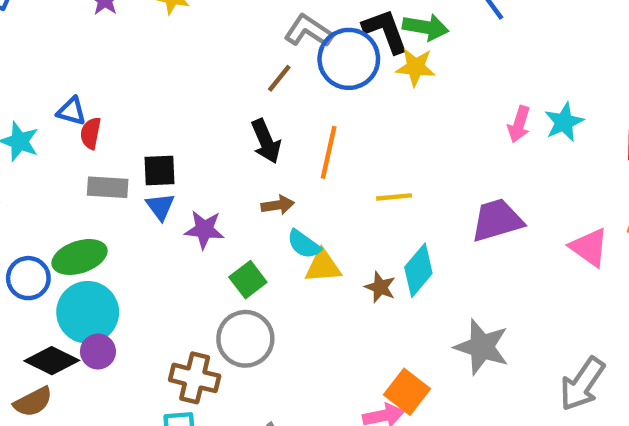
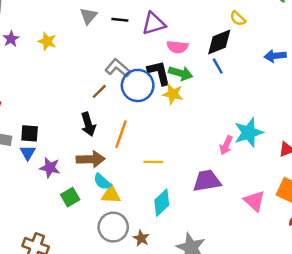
cyan star: (564, 122) -> (249, 133), size x1.4
pink arrow: (519, 124) -> (226, 145), moved
brown arrow: (278, 205) -> (91, 159), size x1.6
brown star: (380, 287) -> (141, 238), moved
gray circle: (245, 339) -> (113, 227), moved

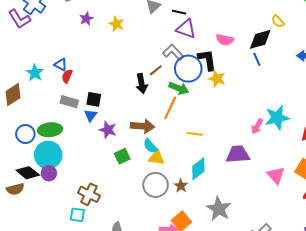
purple triangle: (154, 24) -> (186, 29), moved, turned 30
green arrow: (181, 73) -> (179, 88), moved
black arrow: (88, 124) -> (142, 84), moved
brown star: (141, 238) -> (181, 186), moved

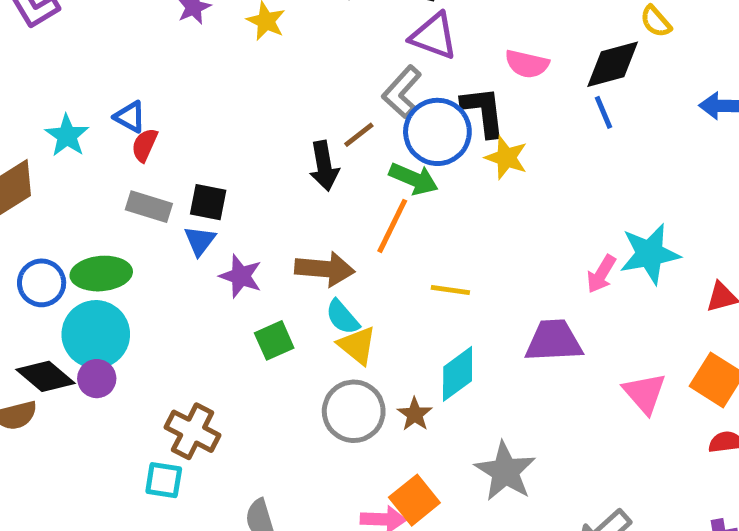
gray L-shape: (173, 52) -> (402, 92), turned -95
yellow triangle: (157, 158) -> (357, 345), turned 30

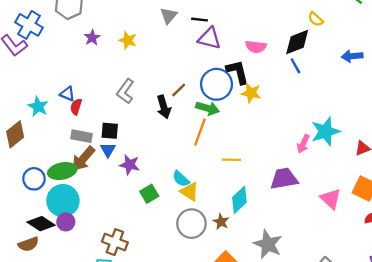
gray L-shape: (402, 92) -> (125, 91), moved
brown arrow: (325, 269) -> (83, 159), moved, turned 132

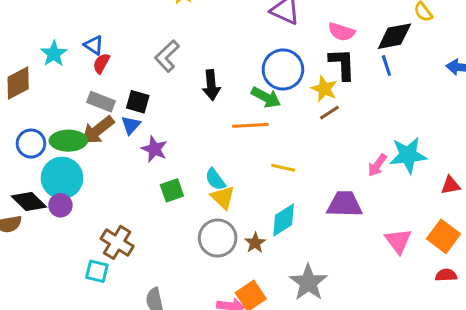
black L-shape: (238, 72) -> (342, 64), moved
brown line: (179, 90) -> (329, 113), moved
orange line: (200, 132) -> (250, 125), turned 56

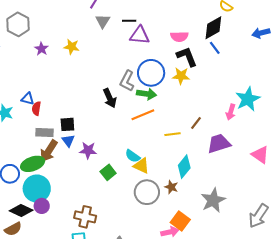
gray L-shape: (167, 56) -> (127, 81), moved
brown line: (329, 113) -> (196, 123), moved
gray star: (308, 283) -> (213, 200), turned 30

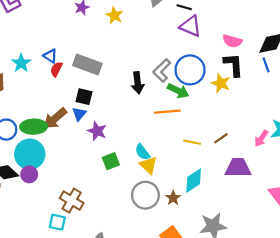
gray rectangle: (44, 132) -> (87, 64), moved, size x1.4

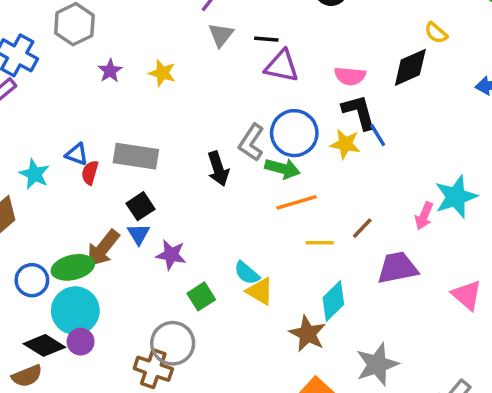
blue line: (266, 65) -> (378, 135), moved
black square: (84, 97) -> (140, 206), turned -36
orange line: (167, 112) -> (297, 202), moved
gray circle: (145, 195) -> (173, 343), moved
brown star: (173, 198) -> (308, 334), size x1.5

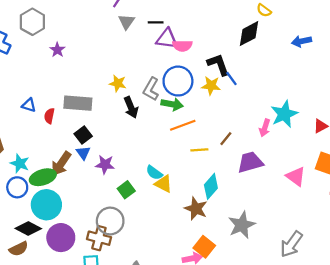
yellow star: (162, 73) -> (118, 83), moved
pink semicircle: (350, 76) -> (182, 46), moved
blue triangle: (77, 154) -> (29, 105), moved
cyan star: (34, 174) -> (20, 163), moved
purple circle: (81, 342) -> (61, 238), moved, size x1.6

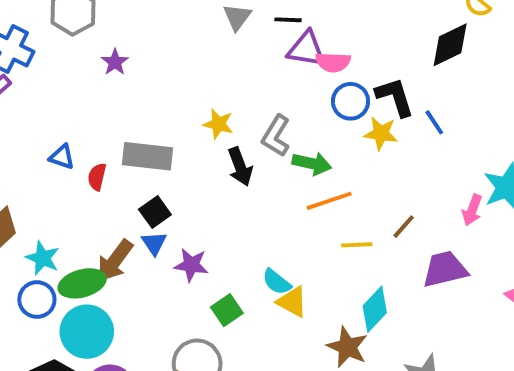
blue line: (231, 78) -> (434, 122), moved
blue circle: (178, 81) -> (350, 101), moved, size x0.7

